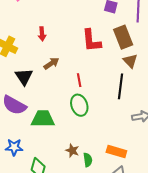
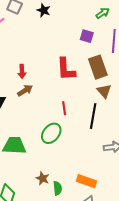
red arrow: (42, 34) -> (22, 71), moved
red line: (79, 80) -> (64, 108), moved
green ellipse: (79, 105) -> (51, 133), turned 55

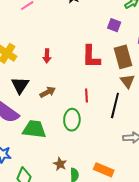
brown arrow: (25, 90) -> (48, 92), moved
green ellipse: (51, 133) -> (72, 120), turned -40

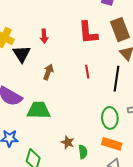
black triangle: (20, 85) -> (22, 54), moved
brown arrow: (48, 92) -> (48, 72), turned -35
green ellipse: (72, 120) -> (110, 118), moved

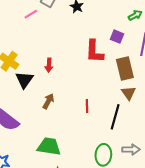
red L-shape: (88, 33) -> (94, 51), moved
green trapezoid: (39, 110) -> (49, 146), moved

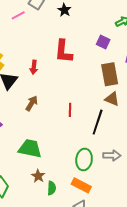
red L-shape: (94, 51) -> (63, 51), moved
brown triangle: (129, 93) -> (112, 99), turned -35

